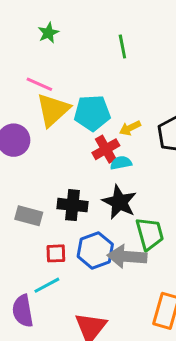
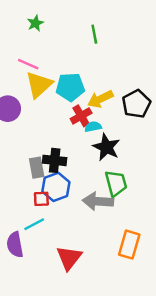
yellow arrow: (130, 128) -> (100, 99), size x1.5
black star: (119, 202) -> (106, 147), moved
gray rectangle: (29, 216) -> (37, 168), moved, turned 65
blue hexagon: (95, 250) -> (56, 187), moved

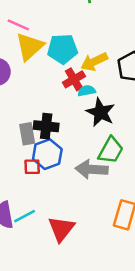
green trapezoid: (116, 183) -> (111, 150), turned 44
cyan line: (34, 224) -> (25, 216), moved

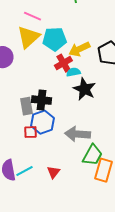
pink line: (18, 25) -> (32, 16), moved
green trapezoid: (111, 150) -> (92, 155), moved
red triangle: (61, 229) -> (53, 172), moved, size x0.6

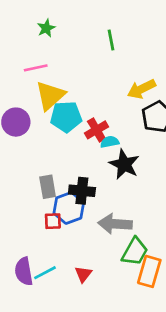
pink line: (32, 16) -> (36, 68), moved, turned -36
cyan pentagon: (54, 39) -> (66, 117), moved
yellow arrow: (79, 49) -> (141, 89), moved
black cross: (41, 100) -> (82, 191), moved

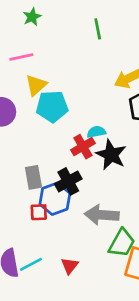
yellow triangle: (50, 96) -> (36, 85), size x0.7
red cross: (96, 130) -> (83, 147), moved
black cross: (82, 191) -> (68, 181), turned -35

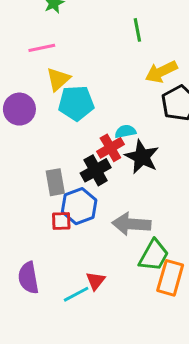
green line: (98, 29) -> (137, 30), moved
black cross: (68, 181) -> (96, 170), moved
cyan line: (31, 264) -> (76, 294), moved

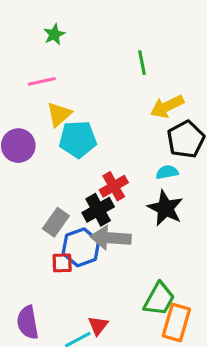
cyan semicircle: (125, 131) -> (167, 172), moved
black star: (142, 157) -> (165, 208), moved
gray rectangle: (55, 182) -> (56, 222), turned 45
gray arrow: (131, 224) -> (111, 238), moved

